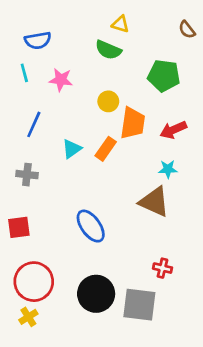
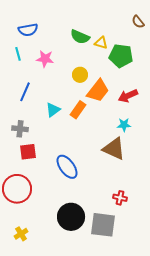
yellow triangle: (120, 24) -> (101, 43), moved
orange trapezoid: (133, 123) -> (98, 91), turned 30
red square: (19, 227) -> (28, 152), moved
red circle: (34, 282) -> (17, 189), moved

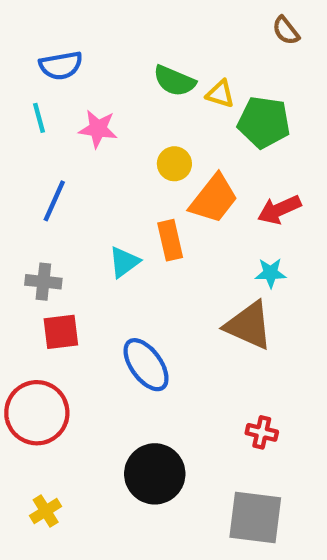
brown semicircle: (138, 22) -> (286, 31), moved
cyan triangle: (53, 110) -> (124, 262), moved
orange rectangle: (78, 110) -> (170, 240), turned -48
gray square: (103, 225) -> (255, 518), moved

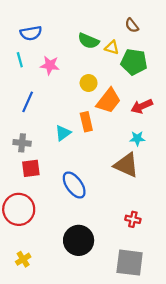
brown semicircle: (286, 31) -> (132, 25), moved

